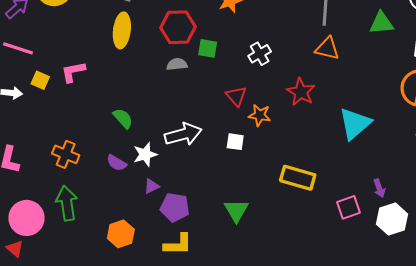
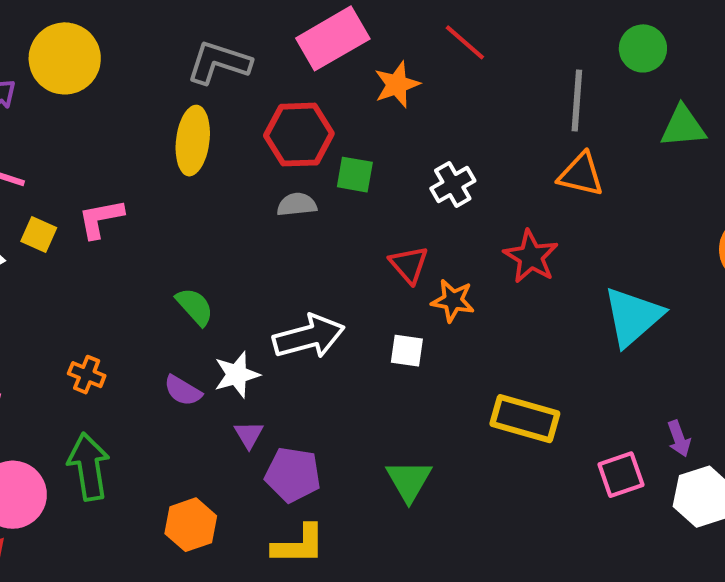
orange cross: (66, 154) -> (87, 375), size x0.7
purple triangle: (152, 186) -> (249, 435), turned -35

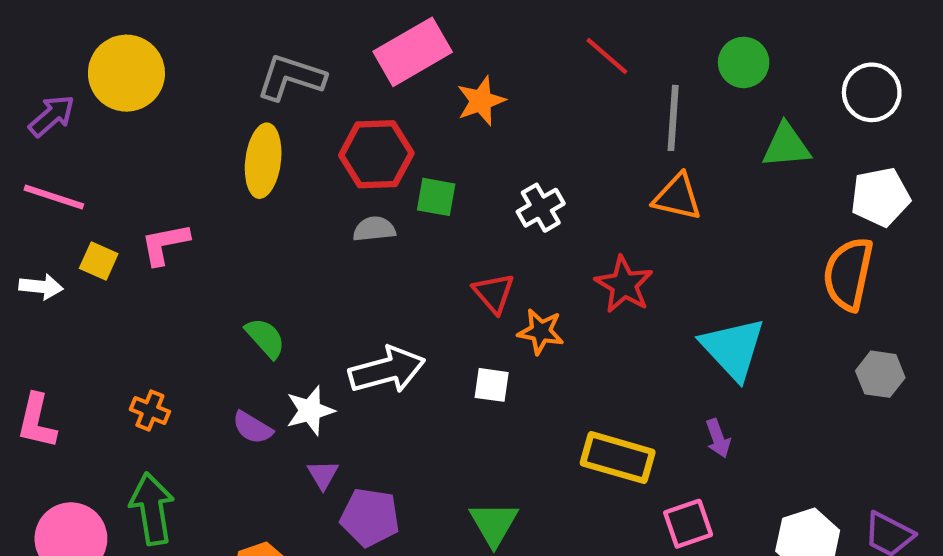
red line: (465, 42) -> (607, 56), moved
cyan triangle: (633, 317) -> (733, 349), turned -32
purple arrow: (679, 439) -> (718, 438), moved
pink square: (621, 475) -> (688, 524), moved

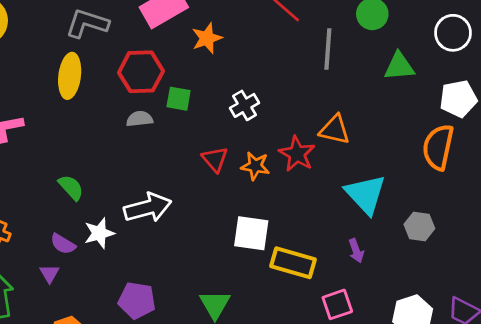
orange triangle: (677, 197) -> (335, 130), moved
orange star: (541, 332) -> (255, 166), moved
gray hexagon: (880, 374) -> (419, 226), moved
white square: (492, 385) -> (251, 233), moved, size x1.6
purple triangle: (323, 475) -> (49, 274), moved

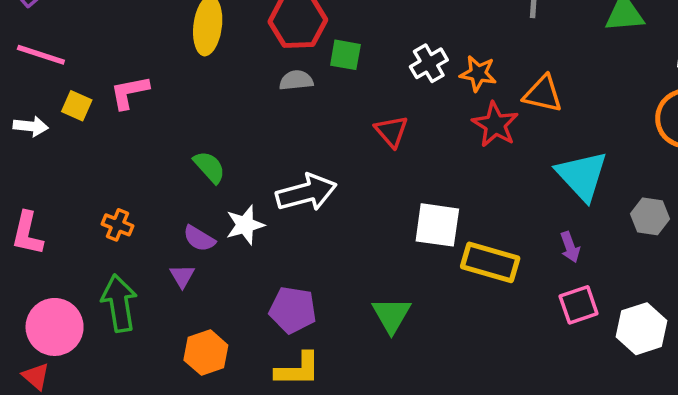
orange star: (255, 166) -> (478, 73), moved
pink square: (337, 304) -> (579, 305), moved

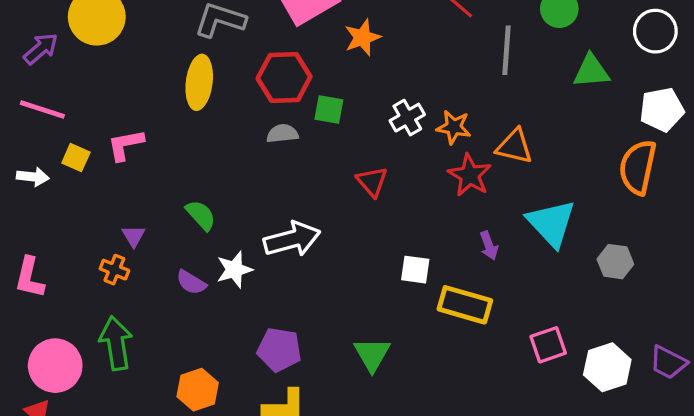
white square: (437, 225) -> (415, 270), size x0.7
purple arrow: (570, 247) -> (489, 246), moved
purple triangle: (182, 276) -> (134, 236), moved

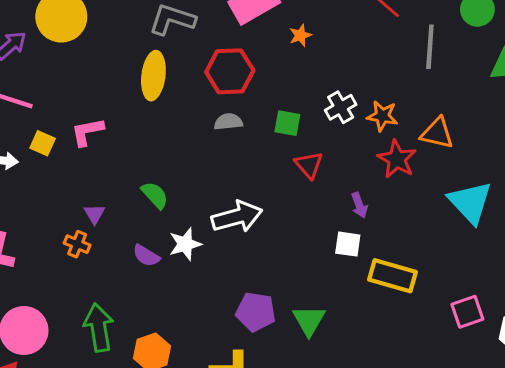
orange star: (362, 38) -> (300, 35), size x0.7
green square: (329, 110) -> (287, 123), moved
purple arrow: (489, 246) -> (359, 205), moved
green arrow: (116, 343) -> (99, 328), moved
purple pentagon: (279, 350) -> (256, 312), moved

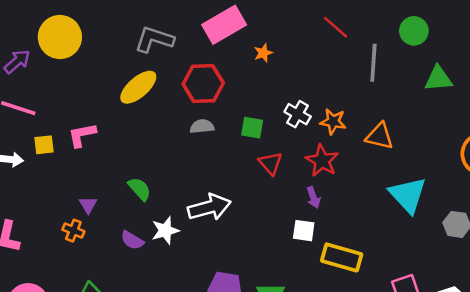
yellow ellipse: (153, 76) -> (138, 87), turned 42
white cross: (341, 107) -> (298, 114), turned -30
yellow square: (43, 143) -> (44, 145), turned -30
red star: (397, 159) -> (322, 161), moved

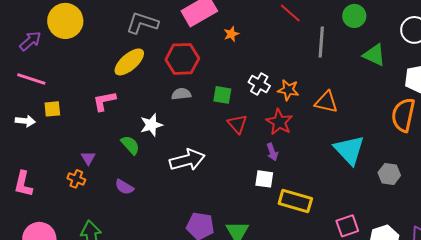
green triangle: (438, 79) -> (374, 55), turned 30
pink L-shape: (82, 135) -> (104, 101), moved
white star: (165, 231) -> (151, 125), moved

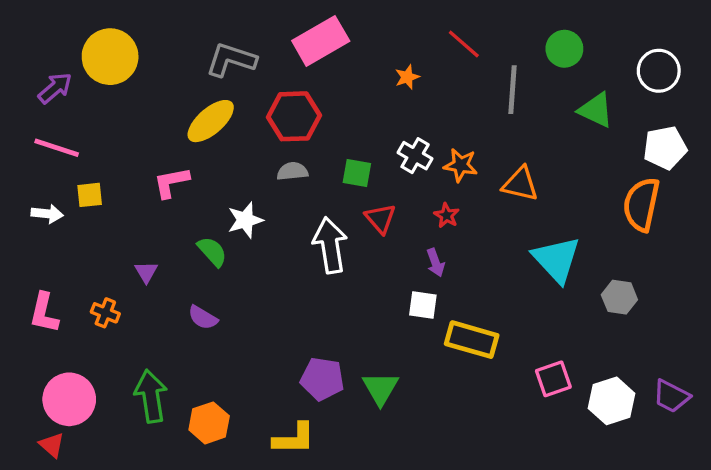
orange star: (231, 34) -> (407, 77), moved
red star: (279, 122) -> (446, 215), size x0.6
white arrow: (187, 160) -> (330, 245), moved, turned -84
orange cross: (76, 179) -> (105, 313), moved

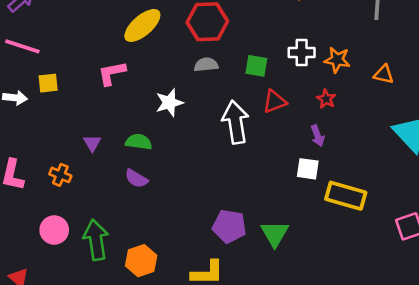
white cross: (415, 156) -> (302, 52), turned -30
orange triangle: (520, 184) -> (384, 74), size x0.7
red triangle: (380, 219) -> (275, 101), turned 50
green semicircle: (212, 252) -> (139, 142), moved, turned -40
pink circle: (69, 399) -> (54, 230), moved, size x0.7

